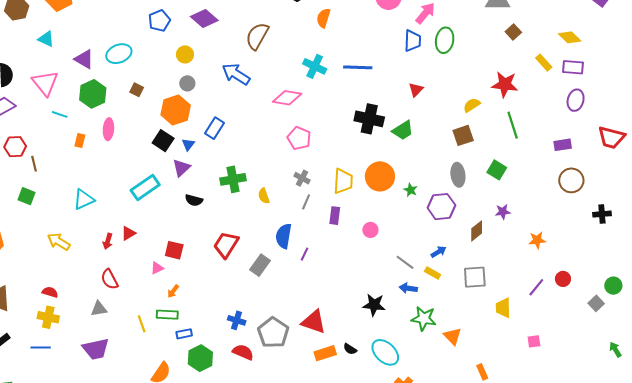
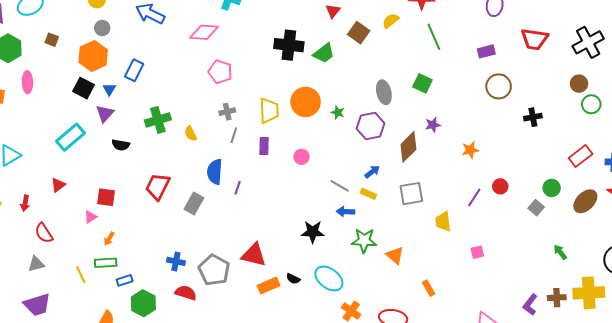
brown square: (463, 135) -> (359, 33), moved, turned -30
gray cross: (302, 178) -> (227, 112), turned -35
brown diamond: (477, 231) -> (408, 147), size x1.4
red arrow: (108, 241) -> (25, 203), moved

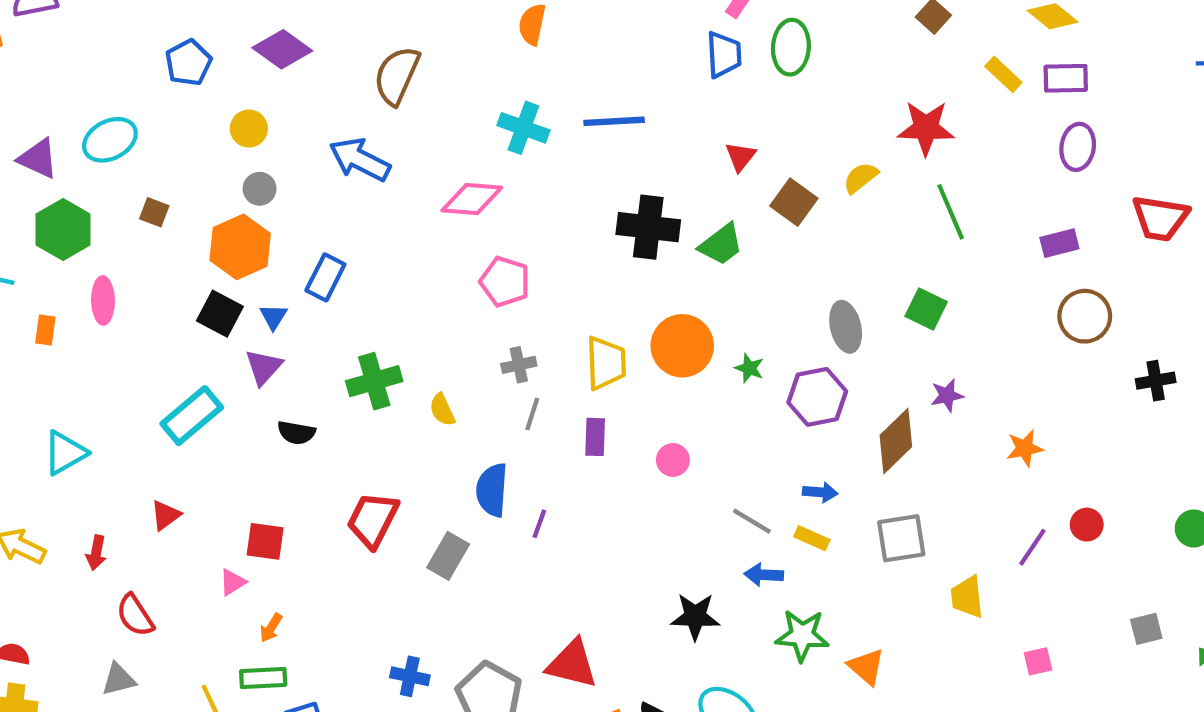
blue arrow: (372, 172) -> (820, 492), turned 42
gray square: (536, 208) -> (1146, 629), moved, turned 35

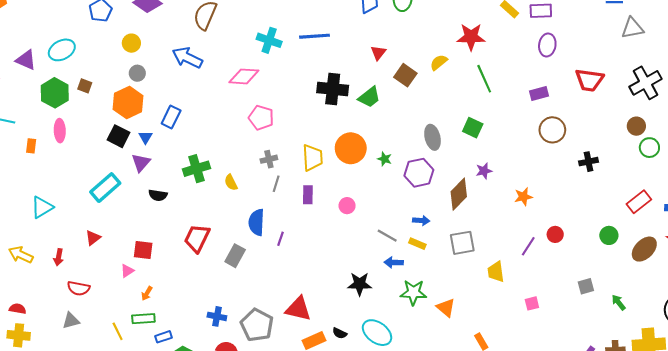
green hexagon: (63, 229) -> (55, 93), moved
red semicircle: (135, 615) -> (79, 288), turned -45

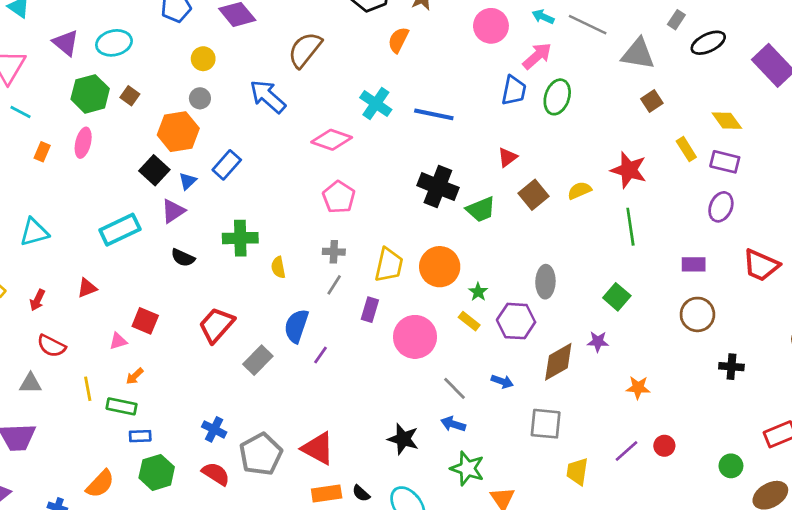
green square: (473, 128) -> (617, 297), moved
pink circle: (347, 206) -> (415, 337), size x2.0
yellow rectangle: (417, 244) -> (469, 321), moved
yellow line: (118, 331) -> (88, 389), moved

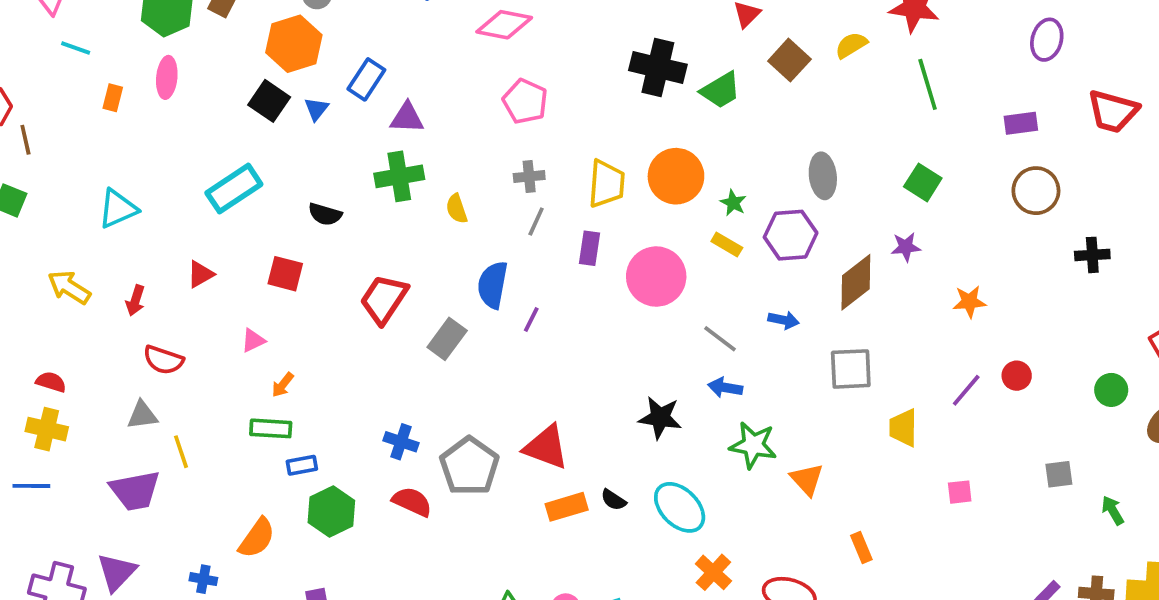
purple triangle: (173, 211) -> (407, 118), moved, turned 44
red square: (145, 321) -> (285, 274), moved
yellow line: (88, 389) -> (181, 452), moved

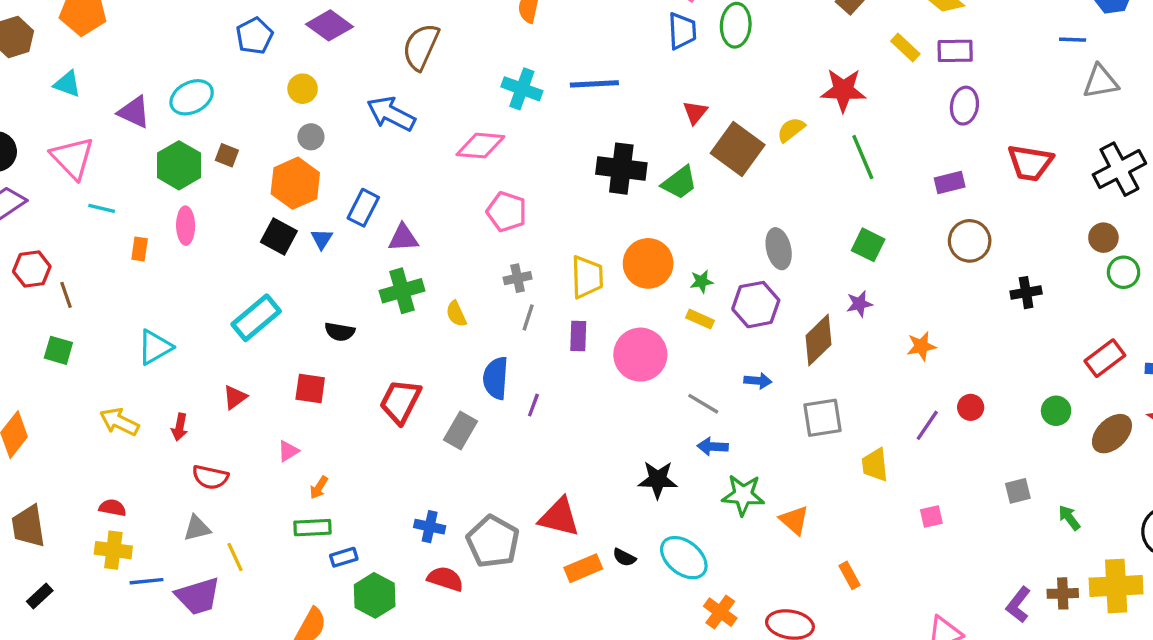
brown square: (789, 60) -> (738, 149), size x1.4
green star: (733, 203) -> (702, 281), turned -30
blue line: (31, 486) -> (147, 581), moved

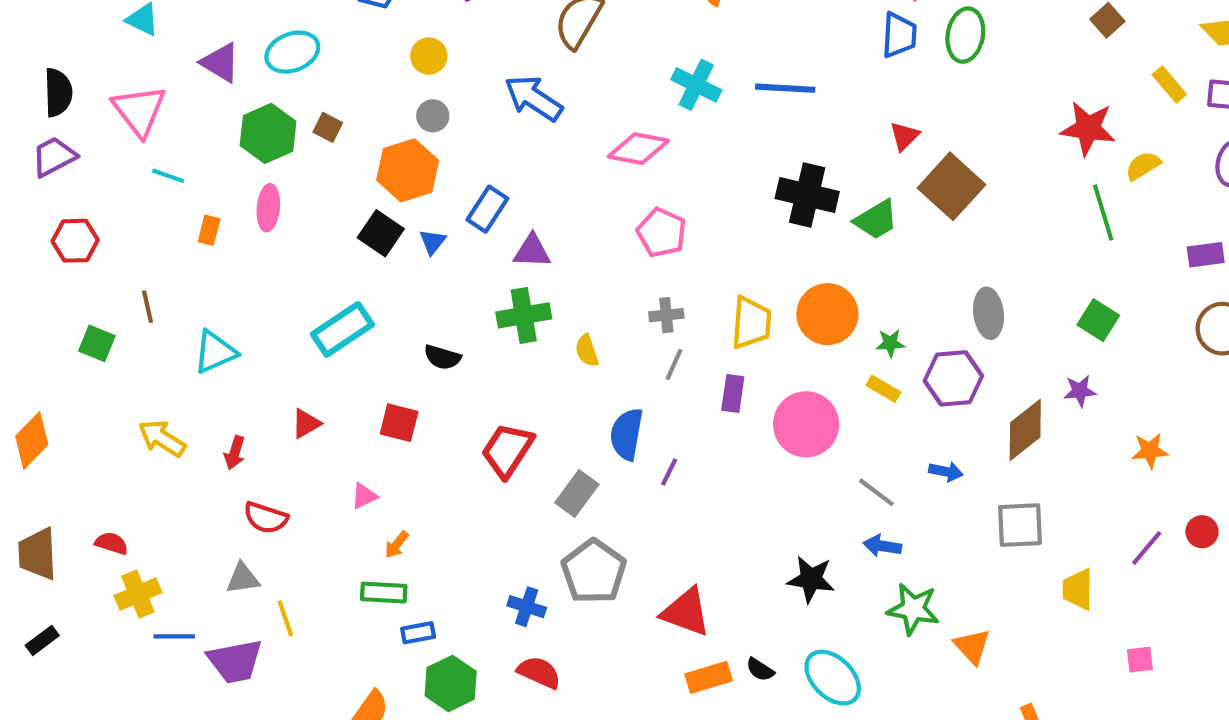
yellow semicircle: (791, 130) -> (1143, 166), moved
brown line: (66, 295) -> (147, 307), moved
red semicircle: (113, 508) -> (112, 543), moved
gray pentagon: (493, 542) -> (594, 571), moved
yellow cross: (113, 550) -> (138, 594), turned -36

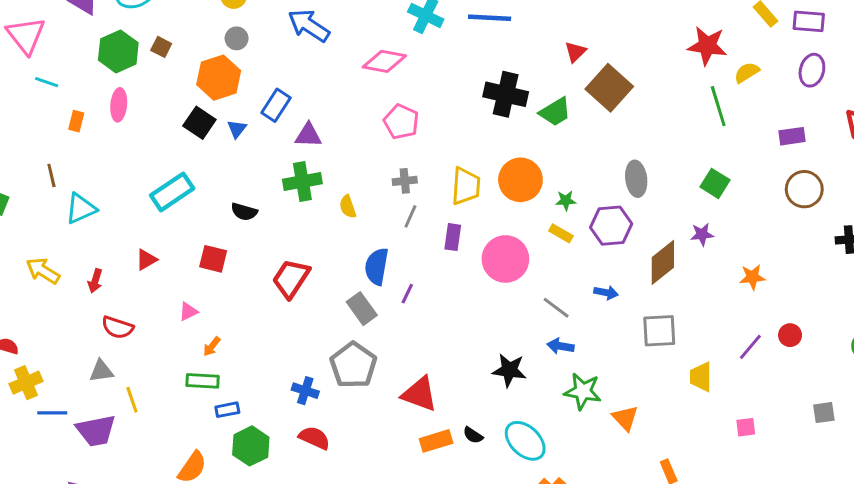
brown line: (147, 307) -> (51, 175), moved
gray rectangle: (577, 494) -> (362, 309), moved, turned -72

